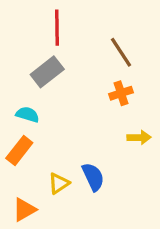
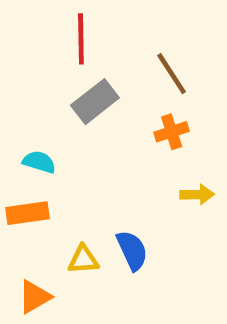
gray rectangle: (47, 72) -> (95, 102), moved
orange rectangle: (19, 151) -> (28, 213), turned 44
yellow triangle: (59, 183) -> (83, 260), turned 30

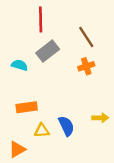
cyan semicircle: (39, 162) -> (20, 65), moved
yellow arrow: (197, 195) -> (100, 118), moved
orange rectangle: (28, 213) -> (27, 107), moved

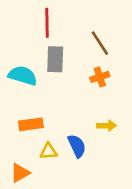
gray rectangle: (48, 51) -> (55, 59), turned -50
cyan semicircle: (20, 65) -> (23, 76), size x1.5
yellow arrow: (100, 118) -> (107, 126), moved

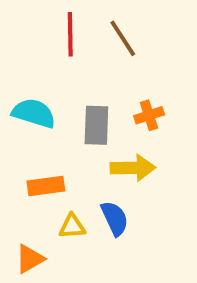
brown line: (100, 43) -> (123, 38), moved
gray rectangle: (55, 59) -> (96, 125), moved
yellow arrow: (107, 126) -> (133, 168), moved, size x1.5

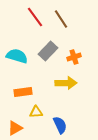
red line: (70, 34) -> (35, 17), turned -35
gray rectangle: (96, 125) -> (48, 51), moved, turned 42
blue semicircle: (115, 218) -> (60, 125), moved

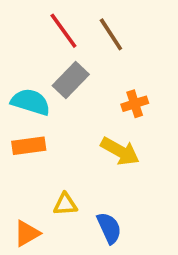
gray rectangle: (48, 51) -> (71, 80), moved
yellow arrow: (66, 83) -> (120, 151), turned 30
orange rectangle: (23, 92) -> (29, 146), moved

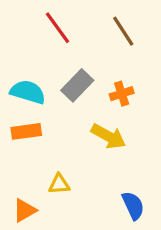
brown line: (111, 34) -> (123, 31), moved
gray rectangle: (71, 80) -> (77, 85), moved
blue semicircle: (109, 228) -> (133, 205), moved

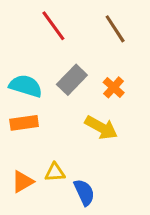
orange cross: (122, 94) -> (114, 87), turned -30
blue semicircle: (133, 205) -> (84, 192), moved
orange triangle: (25, 210) -> (23, 182), moved

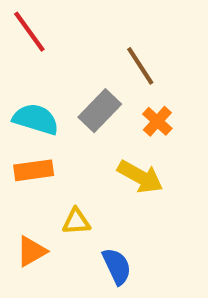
red line: (53, 26) -> (29, 32), moved
brown line: (115, 29) -> (140, 66), moved
yellow triangle: (55, 172) -> (76, 222), moved

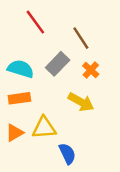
red line: (29, 32) -> (35, 22), moved
yellow triangle: (76, 222) -> (44, 128), size x1.5
orange triangle: (31, 251) -> (15, 133), moved

